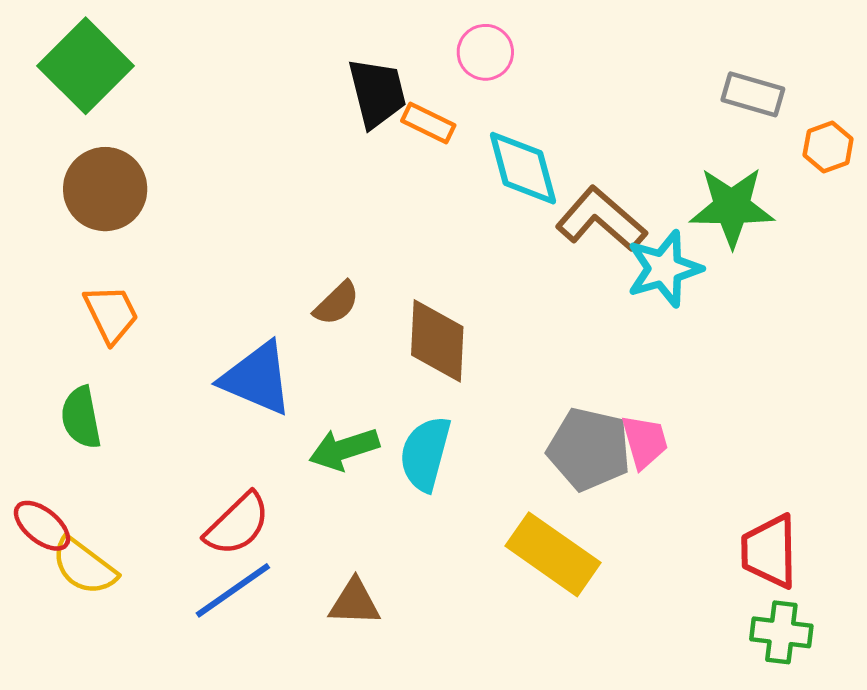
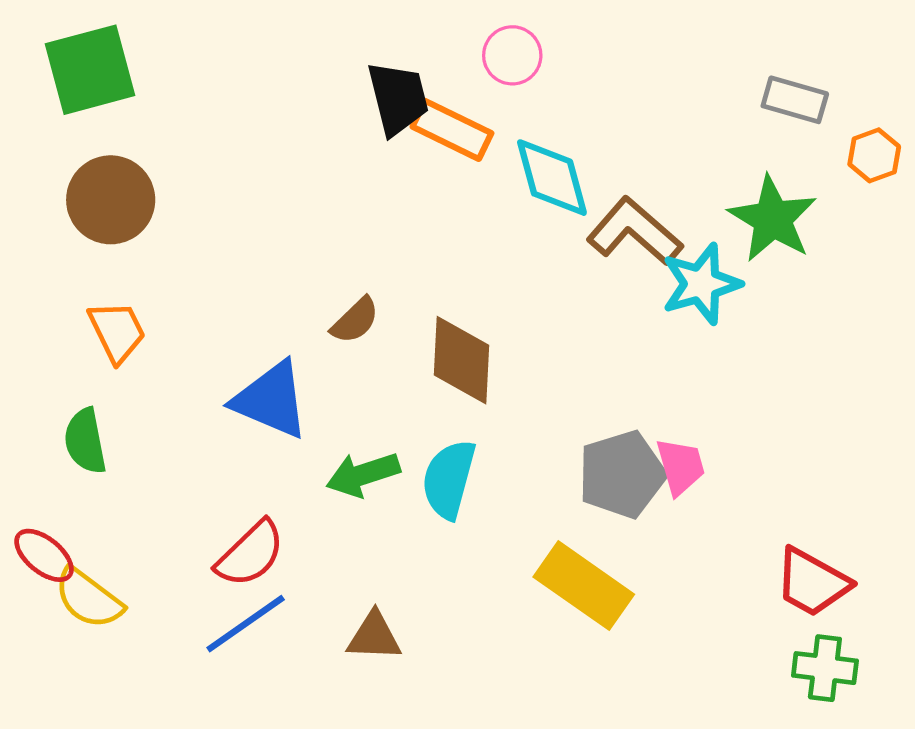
green square: (86, 66) -> (90, 70), turned 30
orange rectangle: (428, 123) -> (452, 130), size x1.4
green star: (732, 207) -> (773, 219), turned 30
gray pentagon: (589, 449) -> (622, 474), turned -30
red trapezoid: (769, 551) -> (812, 582), turned -60

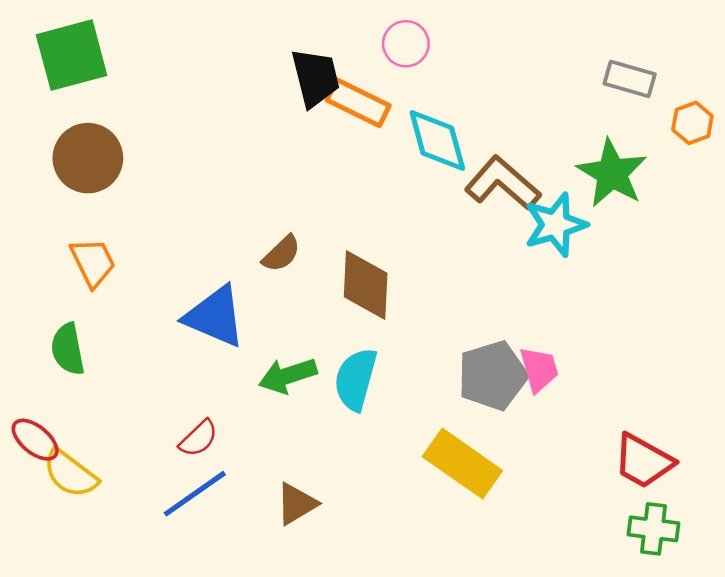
red semicircle: (250, 554) -> (198, 438), size x0.7
brown triangle: (374, 636) -> (297, 504), turned -33

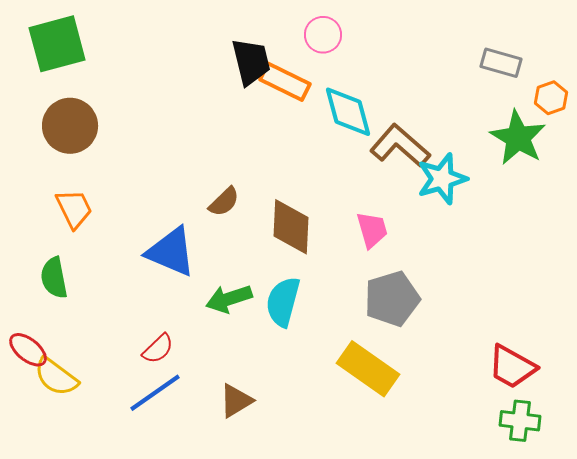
green star: (612, 173) -> (518, 138), moved
pink trapezoid: (539, 369) -> (372, 230), moved

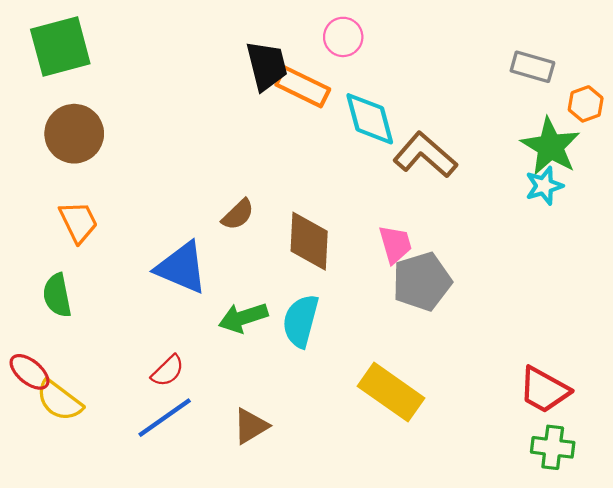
cyan star: (442, 179) -> (544, 186), moved, size x0.7
gray pentagon: (392, 299) -> (422, 281), moved

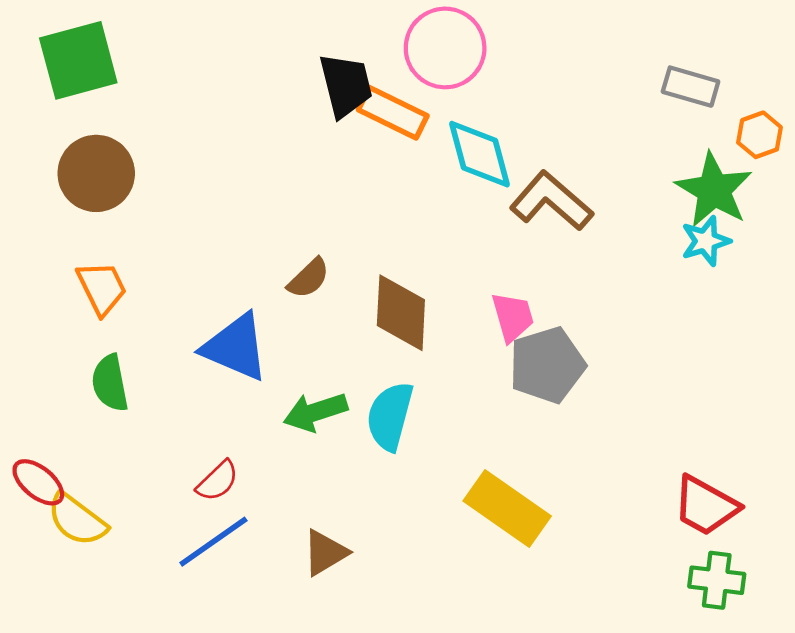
pink circle: (343, 37) -> (445, 48), size x1.6
green semicircle: (57, 295) -> (110, 383), moved

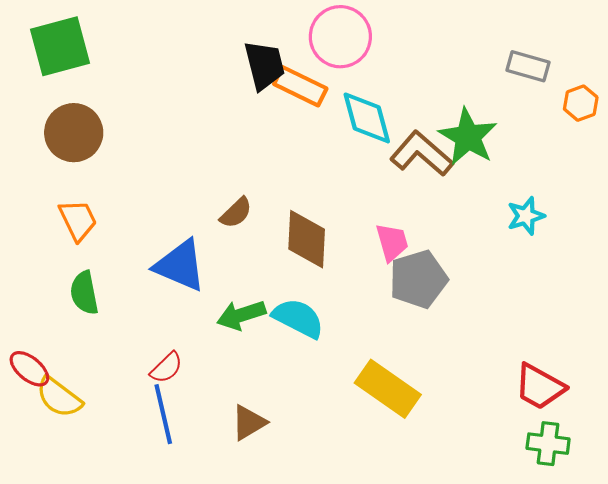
green star: (714, 190) -> (468, 137), moved
cyan star: (706, 241) -> (526, 216), moved
cyan semicircle: (390, 416) -> (298, 318), turned 102
blue line: (213, 542) -> (163, 414), turned -68

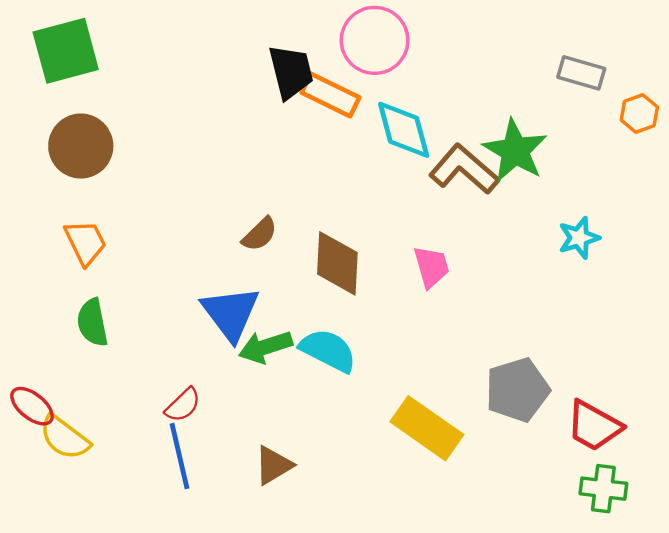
blue triangle: (180, 265) -> (231, 313), moved, turned 30
gray pentagon: (418, 279) -> (517, 390), moved

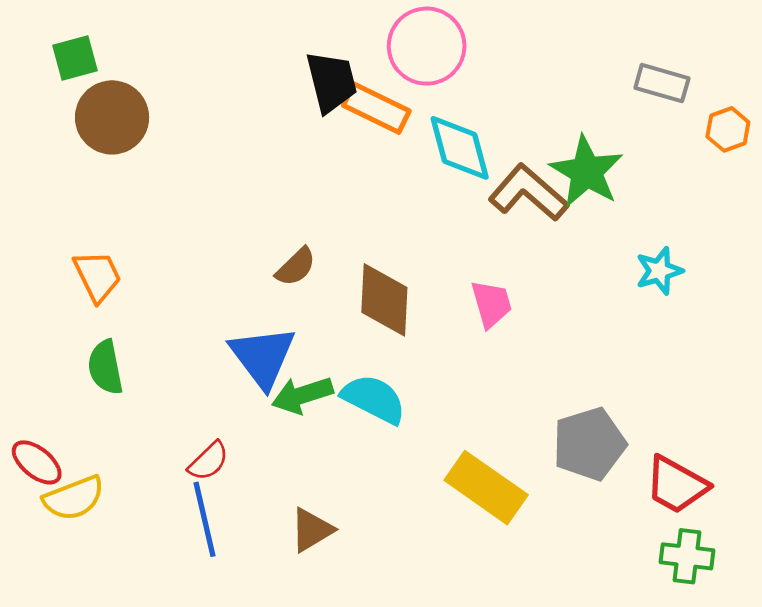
green square: (66, 51) -> (75, 58), size x0.6
brown circle: (81, 146) -> (112, 117), moved
yellow semicircle: (65, 437) -> (74, 498), turned -58

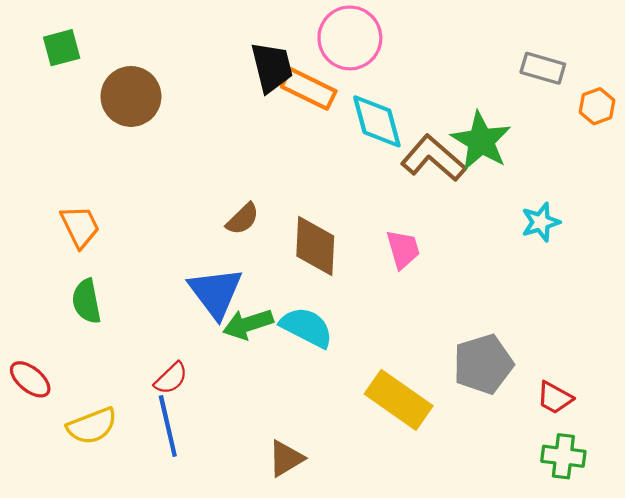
brown circle: (112, 117) -> (131, 96), moved
red trapezoid: (676, 485) -> (555, 398), size x0.7
yellow semicircle: (74, 498) -> (92, 426), moved
brown triangle: (312, 530) -> (286, 458), moved

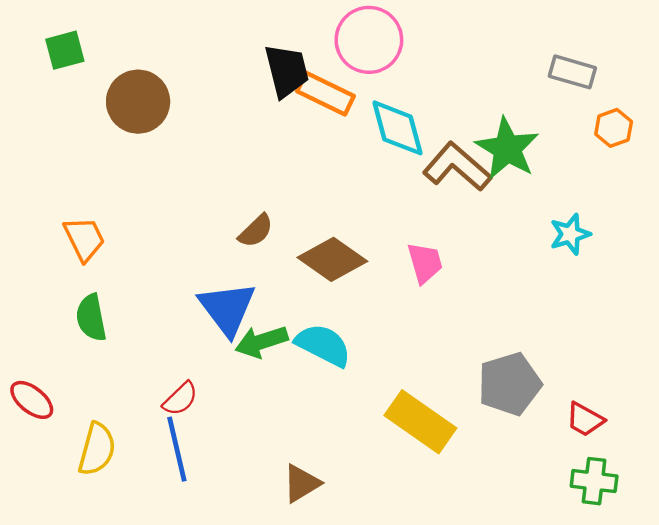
orange hexagon: (597, 106) -> (614, 128), moved
brown diamond: (315, 246) -> (332, 259), turned -58
yellow semicircle: (92, 426) -> (97, 449), turned -54

